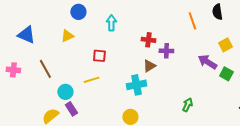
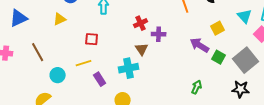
blue triangle: (26, 35) -> (19, 18), turned -48
red cross: (148, 40) -> (141, 23), turned -32
brown triangle: (149, 66) -> (142, 49), turned -32
green arrow: (187, 105) -> (197, 87), moved
purple rectangle: (71, 109) -> (100, 79), moved

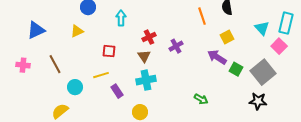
red cross: (141, 23) -> (149, 37), moved
yellow square: (218, 28) -> (227, 37), moved
purple cross: (159, 34) -> (176, 46), turned -32
brown triangle: (142, 49) -> (144, 56), moved
green arrow: (197, 87) -> (201, 99), moved, turned 96

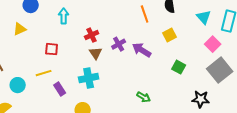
cyan triangle: (262, 28) -> (204, 17), moved
pink square: (279, 46) -> (213, 44), moved
brown triangle: (144, 56) -> (96, 53), moved
purple arrow: (217, 57) -> (142, 50), moved
gray square: (263, 72) -> (220, 70), moved

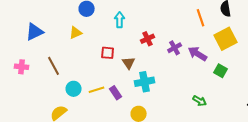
yellow square: (170, 35) -> (226, 39), size x1.6
brown triangle: (96, 53) -> (129, 63), moved
green square: (179, 67) -> (221, 71), moved
yellow line: (44, 73) -> (97, 90), moved

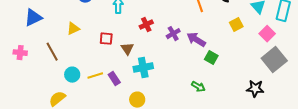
yellow triangle: (76, 33) -> (73, 29), moved
yellow square: (226, 39) -> (236, 25), moved, size x0.6
green square: (221, 71) -> (211, 58), moved

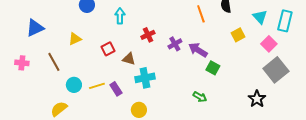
red square: (106, 39) -> (108, 49), turned -32
brown triangle: (127, 49) -> (129, 59), turned -40
black star: (255, 89) -> (257, 99), turned 30

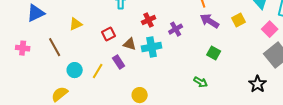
purple arrow: (198, 50) -> (210, 21), moved
cyan cross: (145, 78) -> (152, 47), moved
yellow line: (97, 86) -> (98, 71), turned -42
purple rectangle: (116, 89) -> (119, 62), moved

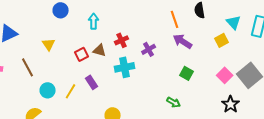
yellow square: (239, 20) -> (222, 40), moved
yellow triangle: (76, 24) -> (49, 44), turned -40
pink square: (270, 29) -> (225, 75), moved
brown triangle: (130, 44) -> (100, 50), moved

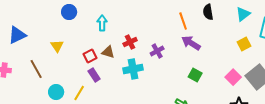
cyan triangle: (234, 22) -> (243, 14), moved, turned 35
yellow square: (222, 40) -> (244, 44), moved
purple rectangle: (92, 82) -> (94, 75), moved

